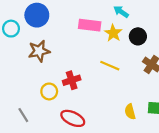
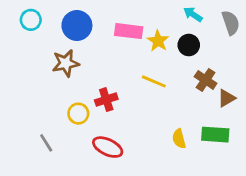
cyan arrow: (121, 12) -> (193, 14), moved
blue circle: (37, 15) -> (77, 25), moved
cyan circle: (11, 29) -> (31, 20), moved

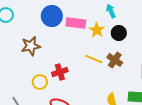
cyan arrow: (193, 14) -> (111, 11), moved, turned 32
blue circle: (77, 25) -> (52, 16), moved
brown cross: (206, 80) -> (115, 60), moved

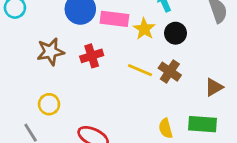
red cross: (60, 72) -> (92, 56), moved
yellow circle: (40, 82) -> (49, 104), moved

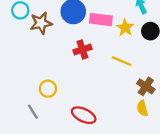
brown star: (50, 52) -> (41, 23), moved
brown cross: (170, 72) -> (146, 86), moved

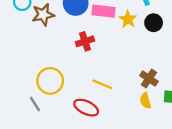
yellow line: (122, 61) -> (102, 84), moved
yellow circle: (48, 89) -> (50, 81), size x1.5

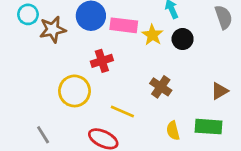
brown cross: (149, 79) -> (161, 87), moved
yellow circle: (50, 81) -> (75, 91), moved

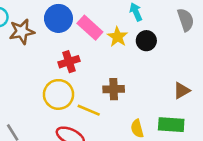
pink rectangle: (124, 25) -> (90, 28), turned 35
brown cross: (161, 87) -> (114, 89), moved, turned -36
yellow circle: (75, 91) -> (58, 94), moved

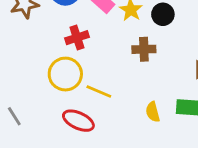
brown cross: (114, 89) -> (144, 49), moved

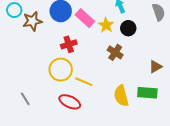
brown cross: (144, 49) -> (115, 52), turned 35
yellow semicircle: (153, 112) -> (121, 96), size x1.5

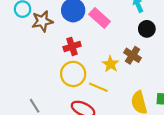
yellow star: (106, 25) -> (111, 64), moved
red cross: (69, 44) -> (72, 46), moved

